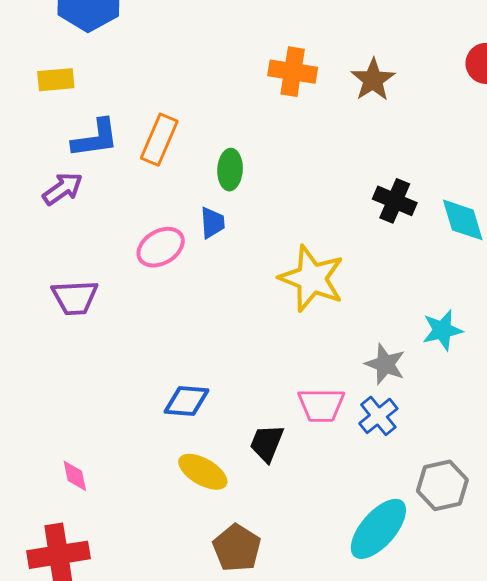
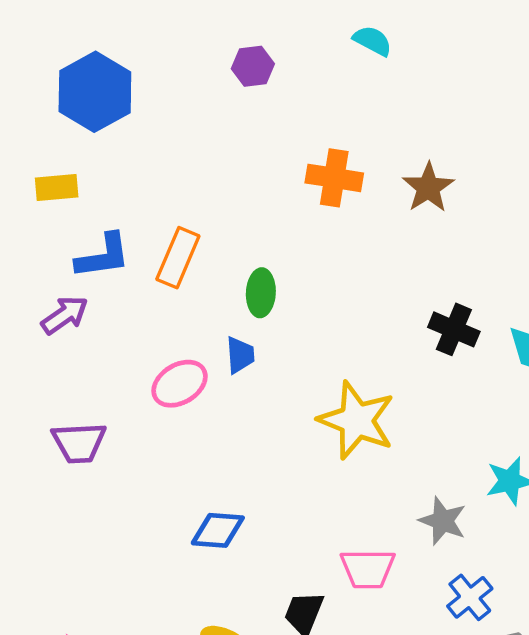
blue diamond: (186, 401) -> (218, 530), moved
blue cross: (378, 416) -> (470, 597), moved

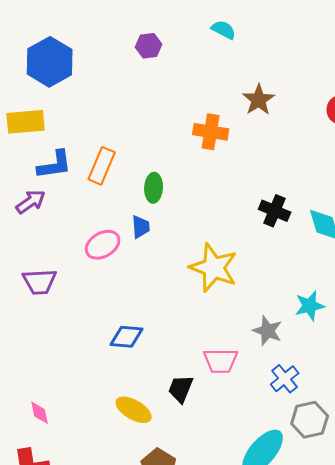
orange cross: (334, 178) -> (211, 132), moved
yellow rectangle: (57, 187) -> (26, 122), size x1.4
brown star: (428, 187) -> (259, 100), moved

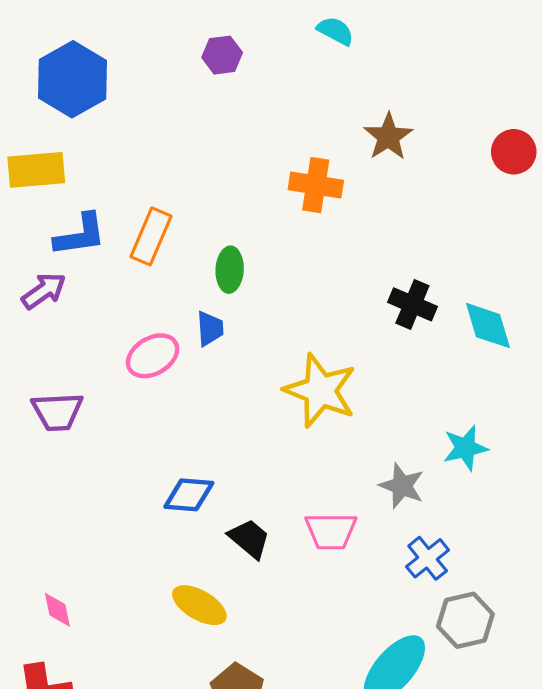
black trapezoid: (181, 389) -> (249, 539), moved, turned 108

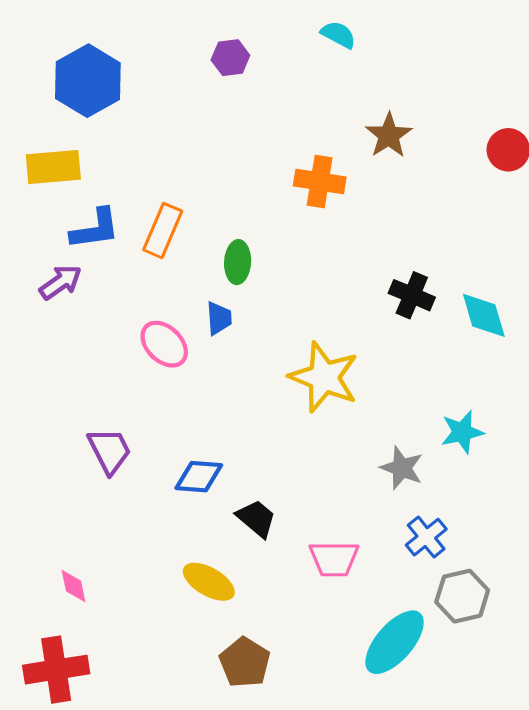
pink ellipse: (153, 356) -> (164, 344), turned 75
purple trapezoid: (57, 412) -> (109, 451), moved, turned -114
pink trapezoid: (331, 531) -> (334, 559), moved

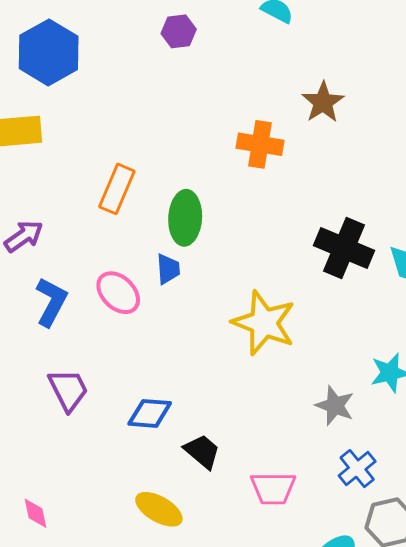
blue L-shape: (95, 229) -> (51, 302), moved, turned -54
green ellipse: (238, 262) -> (185, 218), size x1.4
black cross: (412, 295) -> (344, 248), size x1.4

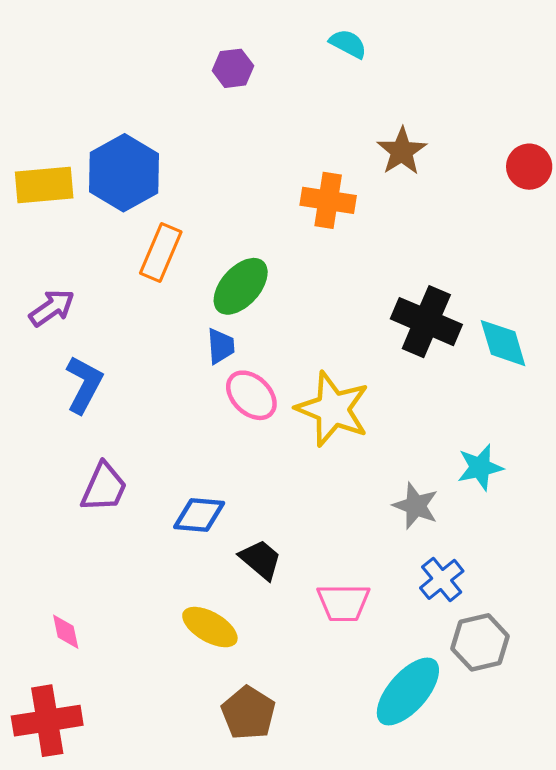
blue hexagon: (49, 52) -> (124, 173), moved
green ellipse: (185, 218) -> (241, 286), turned 39
pink ellipse: (118, 293) -> (251, 395), moved
purple trapezoid: (68, 390) -> (104, 487), turned 51

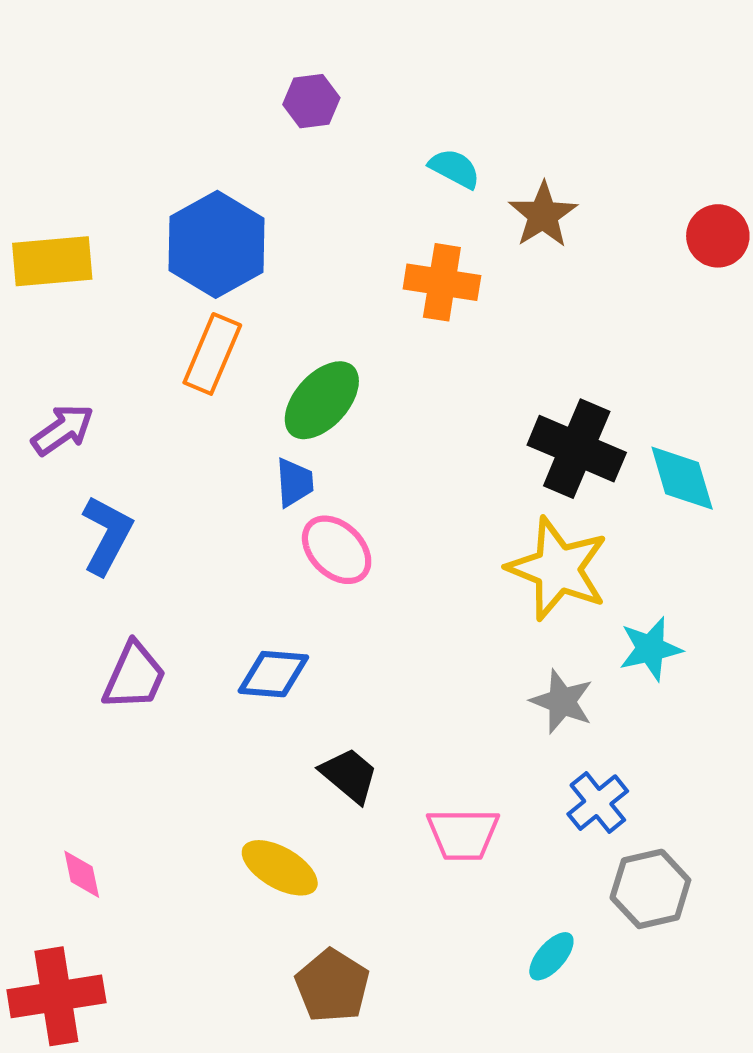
cyan semicircle: (348, 44) -> (455, 169), moved
blue hexagon: (124, 173) -> (217, 244), moved
yellow star: (333, 409) -> (558, 569), moved
blue diamond: (199, 515) -> (273, 674), moved
cyan ellipse: (408, 692) -> (551, 956), size x0.5

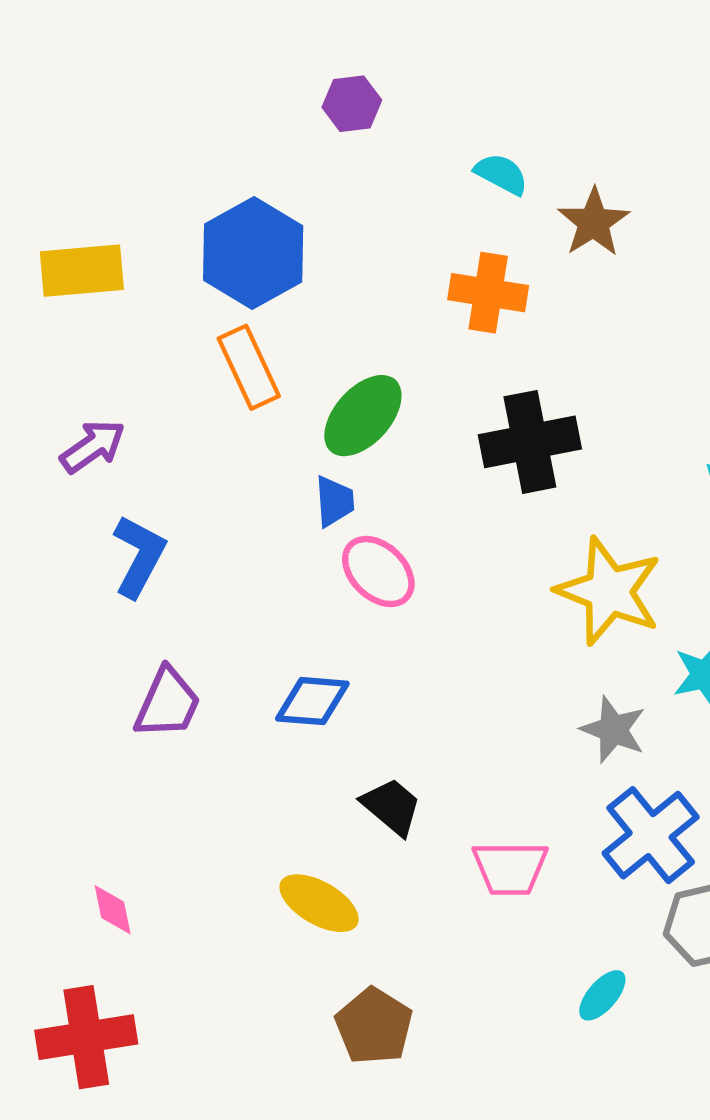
orange rectangle: (212, 354) -> (249, 367), turned -48
black cross: (577, 449) -> (530, 442), moved, turned -34
blue cross: (598, 803) -> (651, 835), size x1.5

